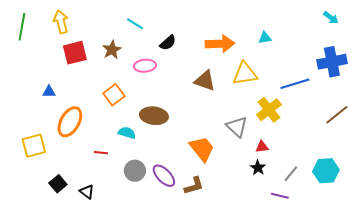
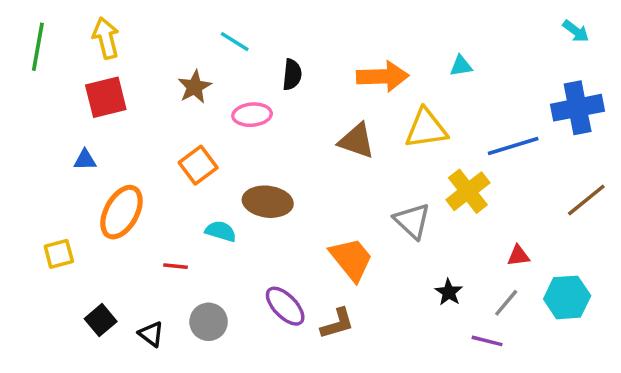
black semicircle: (168, 43) -> (292, 75), turned -42
red square: (75, 53) -> (106, 97), moved
yellow square: (34, 146) -> (59, 254), size x0.7
red triangle: (262, 147) -> (518, 256), moved
gray circle: (135, 171) -> (209, 322), moved

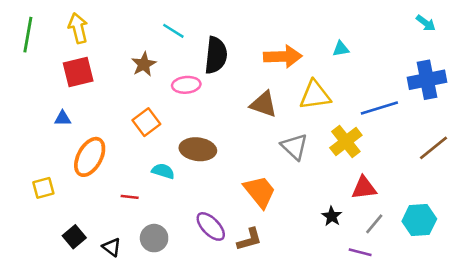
black semicircle: (292, 75) -> (216, 55), size x1.6
gray triangle: (412, 221) -> (294, 147), moved
red triangle: (518, 256) -> (364, 188), moved, size x1.5

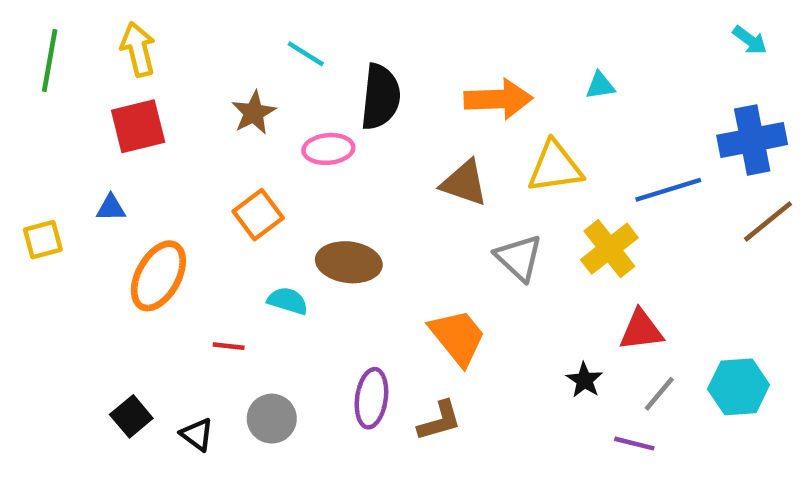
brown line: (433, 148) -> (768, 221), moved
yellow square: (43, 188) -> (43, 240), moved
purple ellipse: (211, 226) -> (371, 398), turned 52

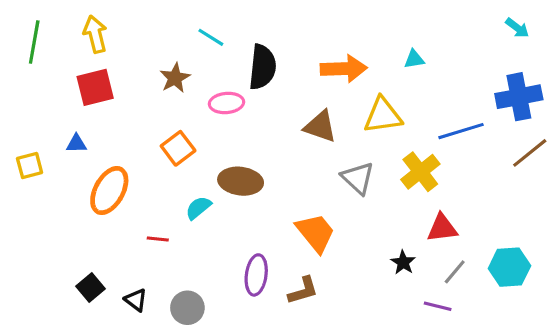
cyan semicircle: (288, 301) -> (198, 208), turned -56
gray circle: (272, 419) -> (187, 308), moved

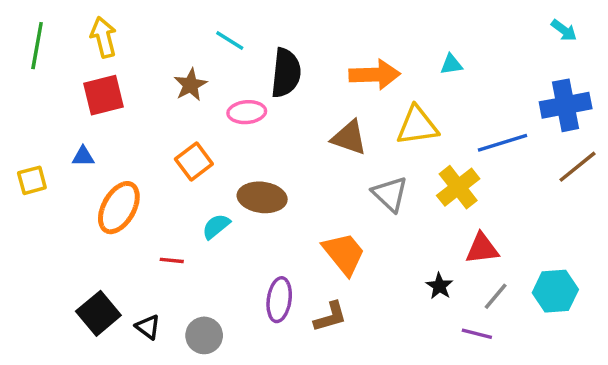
black square: (91, 287) -> (98, 313), size x1.4

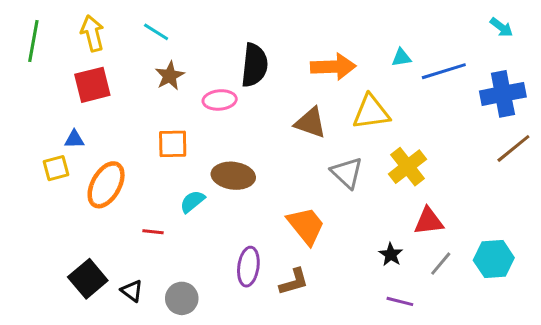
cyan line: (230, 41) -> (156, 32), moved
blue line: (502, 143) -> (444, 71), moved
orange square: (194, 162) -> (173, 144), turned 36
yellow square: (32, 180) -> (56, 168), moved
purple line: (477, 334) -> (400, 301), moved

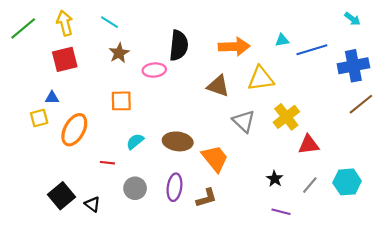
green line: (33, 41) -> (23, 28), turned 40
brown ellipse: (233, 176) -> (178, 141), moved
red triangle: (429, 221) -> (309, 145), moved
gray circle: (182, 298) -> (135, 188), moved

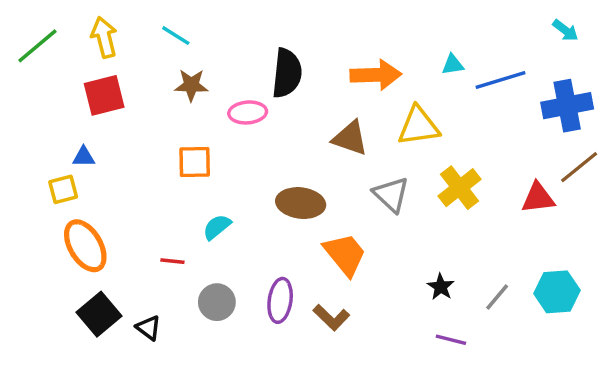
brown star: (119, 53) -> (191, 85), turned 30
orange ellipse: (74, 130) -> (85, 246), moved, turned -60
brown ellipse: (178, 141) -> (301, 203), moved
red triangle: (309, 145) -> (538, 198), moved
brown L-shape: (206, 198) -> (331, 318), turned 60

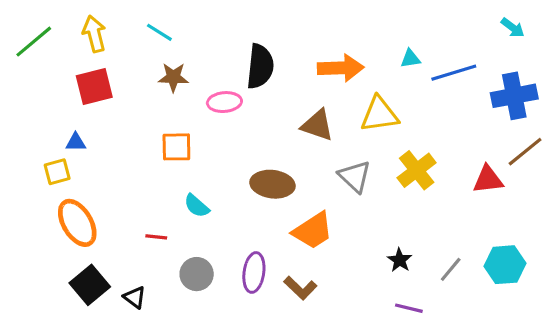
cyan semicircle: (217, 227) -> (197, 206), turned -100
orange trapezoid: (345, 254) -> (313, 231), turned 96

